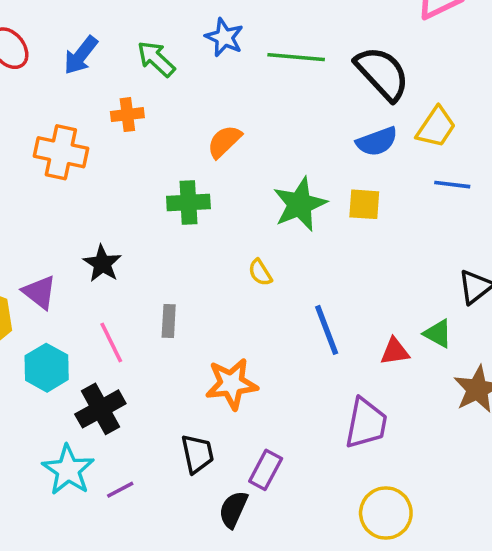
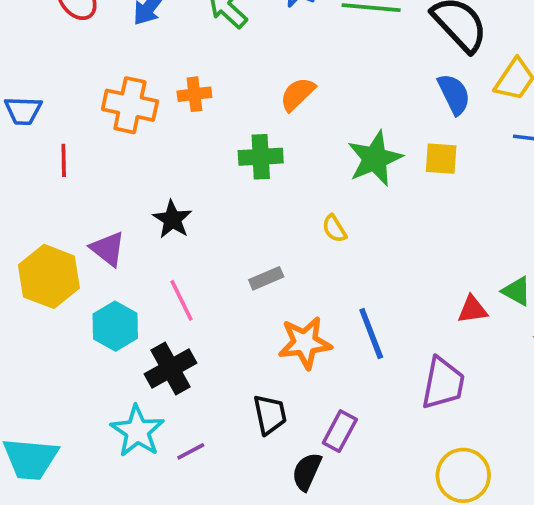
orange cross: (127, 115) -> (194, 94), moved
blue semicircle: (377, 141) -> (454, 94), turned -96
gray rectangle: (169, 321) -> (266, 278), moved, turned 64
blue line: (327, 330) -> (371, 334), moved

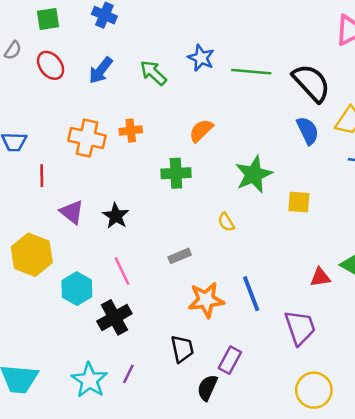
yellow square: (441, 159) -> (299, 202), moved
purple triangle: (108, 249) -> (72, 212), moved
purple trapezoid: (443, 383) -> (300, 327), turned -30
cyan star: (137, 431) -> (89, 380), moved
purple line: (191, 451) -> (128, 374), turned -36

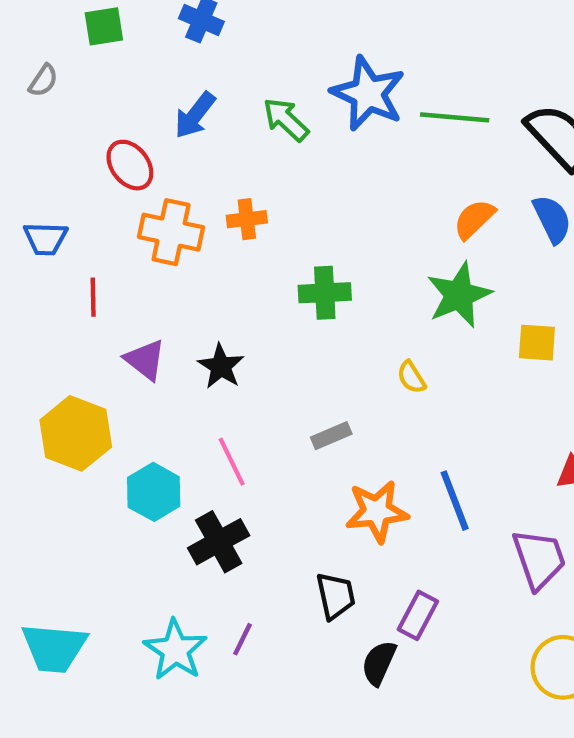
blue star: (201, 58) -> (368, 94), size x1.6
red ellipse: (51, 65) -> (130, 165), moved
orange semicircle: (201, 131) -> (474, 219), moved

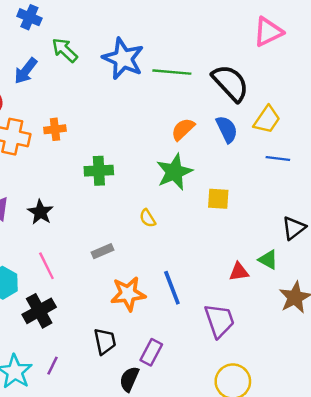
green arrow: (286, 120) -> (65, 50), moved

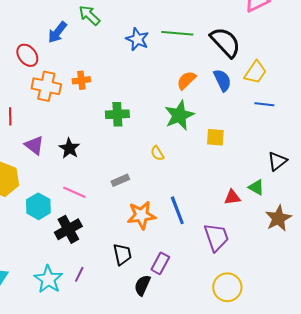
blue star: (123, 59) -> (137, 39), moved, size x0.7
pink line: (46, 266) -> (74, 192), turned -40

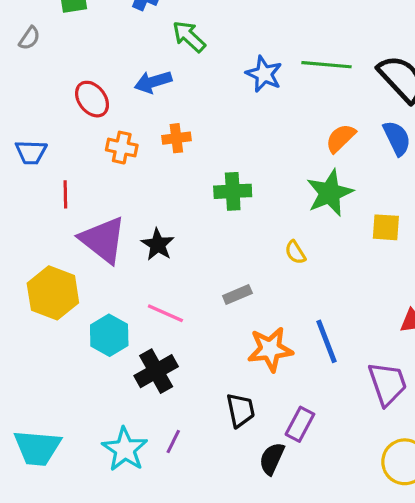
blue arrow: (57, 32) -> (153, 82), moved, turned 35
orange cross: (46, 86) -> (122, 148), size x0.7
purple triangle: (34, 145) -> (103, 240), size x1.6

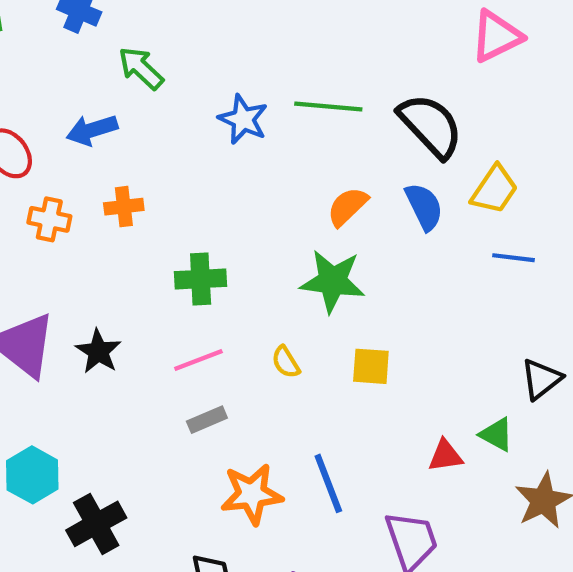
green star: (330, 193) -> (333, 281), turned 30
yellow square: (386, 227) -> (371, 366), moved
pink line: (165, 313) -> (198, 360), moved, turned -45

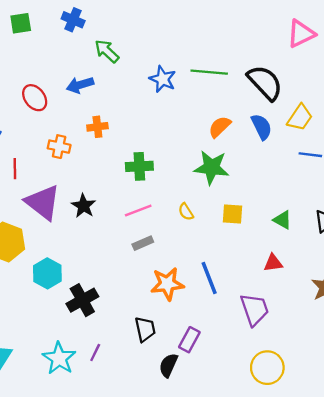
orange cross: (49, 219) -> (59, 147), moved
green triangle: (497, 434) -> (282, 220), moved

